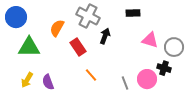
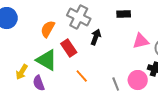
pink triangle: (150, 40) -> (141, 41), turned -30
green triangle: (29, 47) -> (47, 60), moved, turned 30
yellow arrow: (27, 80) -> (22, 72), moved

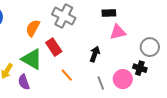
black arrow: (96, 37) -> (95, 54), moved
pink triangle: (141, 41) -> (118, 32), moved

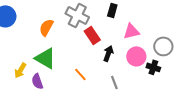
black rectangle: (109, 13) -> (112, 10), moved, turned -72
red rectangle: (54, 47) -> (92, 35), moved
pink circle: (123, 79) -> (136, 56), moved

